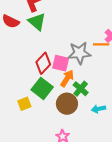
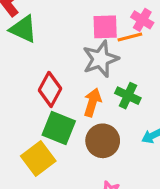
pink square: (61, 63) -> (105, 27), moved
green cross: (81, 89) -> (128, 96), moved
yellow square: (24, 104) -> (38, 158), size x1.5

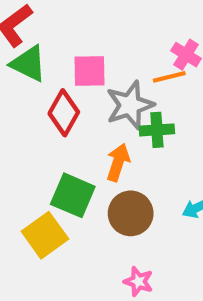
pink square: (105, 27) -> (89, 71), moved
red diamond: (50, 89) -> (64, 113), moved
green cross: (128, 96) -> (157, 130), moved, turned -30

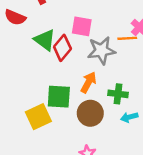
green triangle: (28, 64) -> (45, 40), moved
green cross: (157, 130) -> (118, 94), moved
green square: (73, 195) -> (59, 97), turned -30

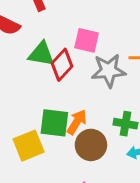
green triangle: (45, 40) -> (41, 54), turned -30
orange arrow: (88, 82) -> (77, 122), moved

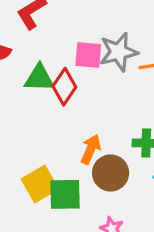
gray star: (109, 71) -> (119, 52), moved
green square: (54, 123) -> (65, 194), moved

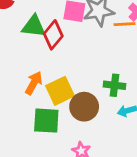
orange arrow: (91, 149) -> (34, 83), moved
yellow square: (40, 184) -> (60, 91), moved

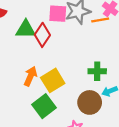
brown circle: (84, 107) -> (90, 102), moved
green square: (46, 121) -> (44, 106), turned -35

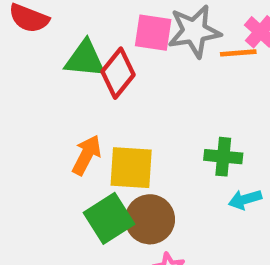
yellow square: (53, 80) -> (131, 168), turned 30
brown circle: (90, 102) -> (150, 219), moved

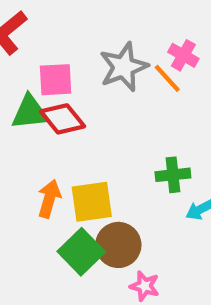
pink square: (153, 33) -> (56, 80), moved
orange line: (238, 53) -> (167, 78), turned 64
red diamond: (118, 73) -> (63, 119), turned -66

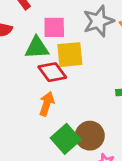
red diamond: (63, 119) -> (52, 72), moved
yellow square: (92, 202) -> (70, 55), moved

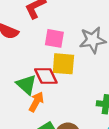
green triangle: (37, 48) -> (26, 85), moved, turned 35

